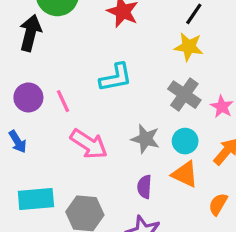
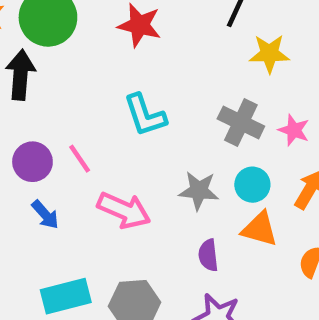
yellow star: (189, 47) -> (269, 54), moved
cyan L-shape: (116, 77) -> (145, 115), turned 92
blue arrow: (18, 142) -> (45, 215), moved

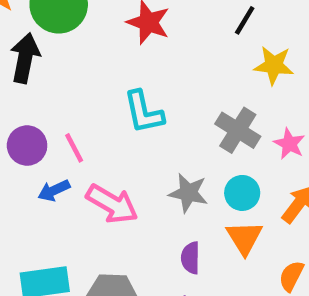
blue arrow: (45, 215) -> (54, 190), moved, turned 100
orange triangle: (260, 229) -> (244, 238), turned 36

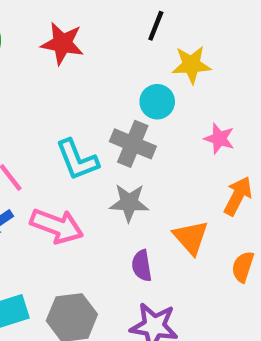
cyan L-shape: (144, 112) -> (77, 160), moved
gray cross: (238, 130) -> (133, 144), moved
cyan circle: (242, 193) -> (157, 102), moved

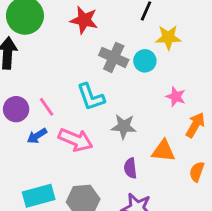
pink star: (219, 138) -> (176, 97), moved
gray cross: (133, 144) -> (114, 57), moved
orange triangle: (191, 237) -> (163, 151), turned -45

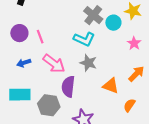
cyan L-shape: (91, 97) -> (84, 39), moved, turned -60
pink star: (176, 97) -> (134, 43), moved
blue arrow: (37, 136) -> (24, 63), moved
purple semicircle: (130, 168) -> (68, 86), moved, size x1.5

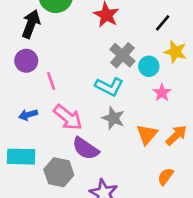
purple circle: (19, 33) -> (26, 61), moved
pink star: (134, 43) -> (162, 93), moved
purple semicircle: (68, 86) -> (86, 148), turned -65
orange triangle: (111, 86) -> (147, 134), moved, turned 48

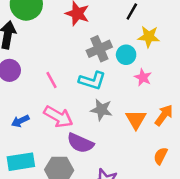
gray cross: (122, 55) -> (99, 49), turned 35
pink line: (51, 81) -> (51, 80), moved

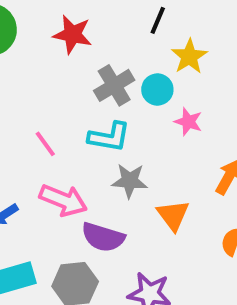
yellow star: (149, 37) -> (189, 57), turned -30
orange triangle: (136, 119) -> (173, 215), moved

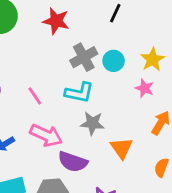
yellow star: (189, 57) -> (152, 59), moved
pink star: (188, 122) -> (144, 88), moved

